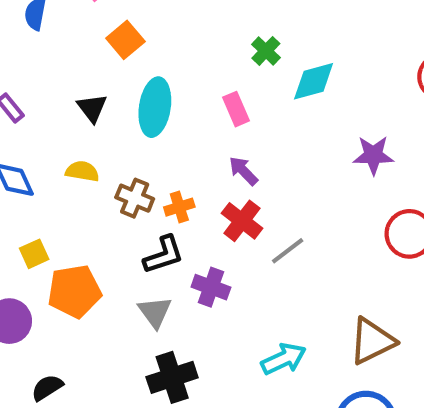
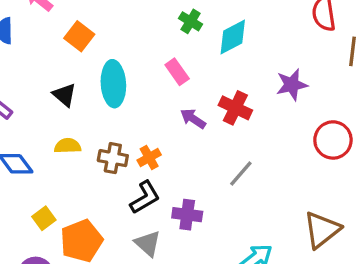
red cross: (242, 221) -> (235, 108), moved

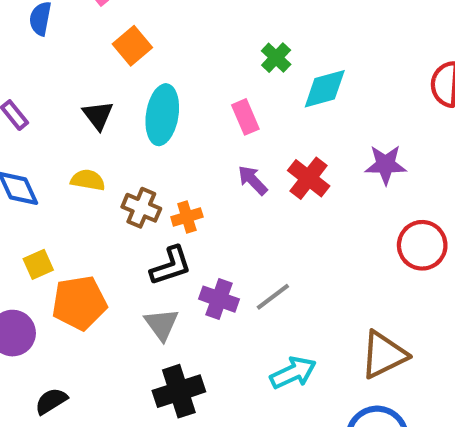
gray line: (241, 174) -> (273, 297), moved

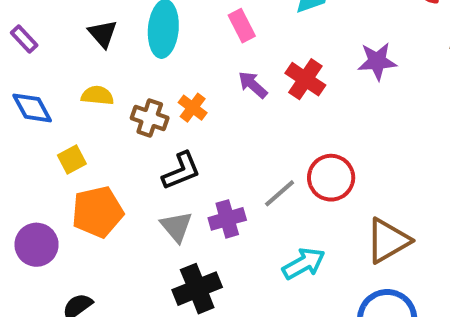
orange cross: (187, 217) -> (193, 108), moved, turned -32
red circle: (422, 245) -> (331, 178), moved
yellow square: (38, 264) -> (72, 159), moved
purple cross: (219, 299) -> (227, 219), moved, turned -32

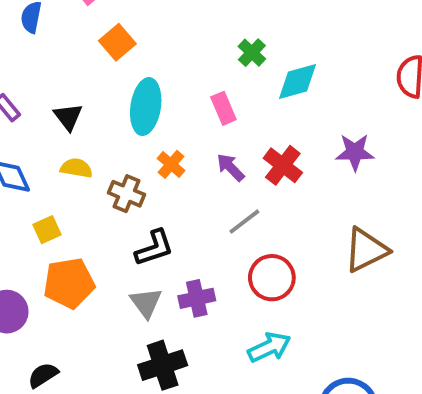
black triangle: (103, 34) -> (68, 117), moved
orange cross: (193, 108) -> (171, 164), moved
red circle: (331, 178) -> (272, 278), moved
gray line: (280, 193) -> (244, 222), moved
brown triangle: (388, 241) -> (366, 250), moved

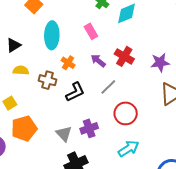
black triangle: (68, 117) -> (14, 45), turned 42
purple star: (355, 152) -> (160, 62), moved
black L-shape: (154, 248) -> (75, 92), moved

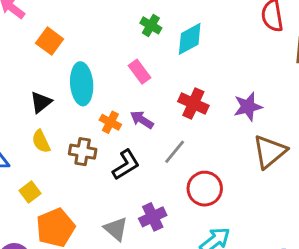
black triangle: (14, 45) -> (41, 102), moved
purple arrow: (98, 61) -> (142, 120), moved
yellow semicircle: (21, 70) -> (41, 141), turned -112

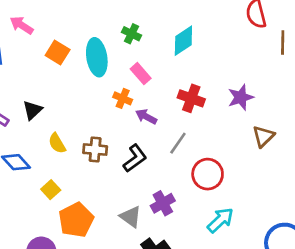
green cross: (151, 25) -> (132, 34), moved
cyan ellipse: (82, 84) -> (97, 57), moved
black triangle: (41, 102) -> (32, 110), moved
orange cross: (110, 122) -> (123, 98), moved
brown triangle: (270, 152) -> (263, 136), size x0.7

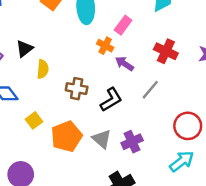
pink rectangle: (141, 74) -> (123, 25), turned 72
yellow semicircle: (57, 143) -> (43, 69), moved, turned -150
red circle: (208, 174) -> (188, 126), moved
gray triangle: (131, 217) -> (102, 139), moved
orange pentagon: (76, 220) -> (66, 136), moved

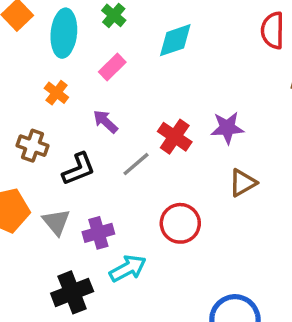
orange cross: (105, 46) -> (56, 93), moved
red cross: (166, 51) -> (175, 137), moved
cyan arrow: (182, 161) -> (128, 268), moved

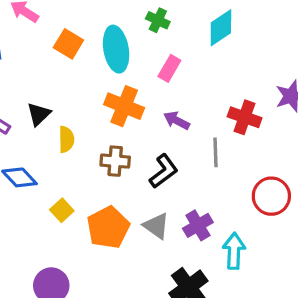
orange cross: (56, 93) -> (124, 106), size x1.6
gray line: (136, 164) -> (215, 152), turned -36
cyan arrow: (128, 268) -> (234, 251), turned -44

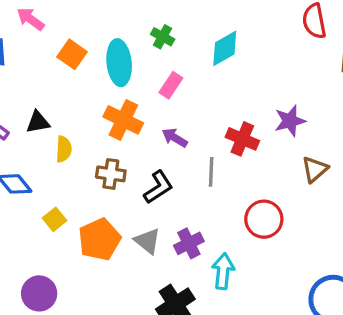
black triangle: (39, 114) -> (38, 122), turned 30

